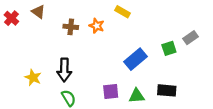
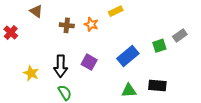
yellow rectangle: (123, 12) -> (116, 11), turned -56
red cross: (11, 18) -> (11, 32), moved
purple square: (111, 92) -> (89, 62), moved, turned 35

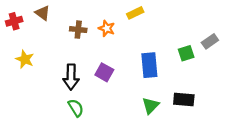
red cross: (11, 32) -> (14, 21), moved, turned 32
blue rectangle: (128, 56) -> (149, 65), turned -55
yellow star: (31, 73) -> (25, 59), moved
green triangle: (129, 91) -> (151, 105), turned -42

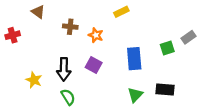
red cross: (14, 21) -> (13, 35), moved
orange star: (107, 28) -> (96, 35), moved
yellow star: (25, 59) -> (34, 80), moved

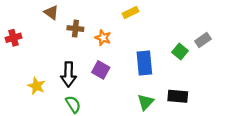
brown triangle: (38, 12) -> (51, 12), moved
green square: (167, 48) -> (180, 51), turned -32

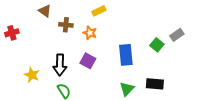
yellow rectangle: (131, 12) -> (99, 11), moved

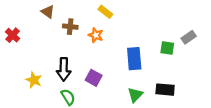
yellow rectangle: (99, 11) -> (105, 12), turned 64
red cross: (12, 33) -> (13, 35), turned -32
green square: (157, 45) -> (167, 48), turned -32
purple square: (88, 61) -> (94, 78), moved

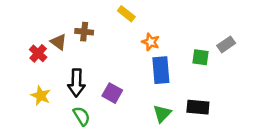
brown triangle: (48, 12) -> (59, 42), moved
red cross: (13, 35) -> (38, 53), moved
orange star: (96, 35) -> (151, 42), moved

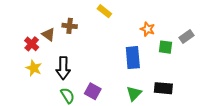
orange star: (151, 42) -> (148, 29), moved
purple square: (112, 93) -> (93, 91), moved
yellow star: (41, 96) -> (34, 68), moved

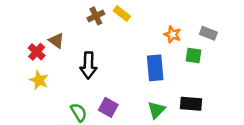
brown cross: (70, 26) -> (96, 16), moved, turned -32
gray rectangle: (187, 36) -> (208, 33), moved, turned 56
black arrow: (63, 68) -> (88, 65), moved

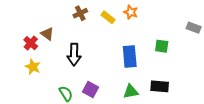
yellow rectangle: (122, 14) -> (108, 17), moved
gray rectangle: (208, 33) -> (194, 28), moved
orange star: (172, 35) -> (131, 12), moved
green triangle: (156, 110) -> (131, 92), turned 35

